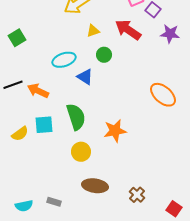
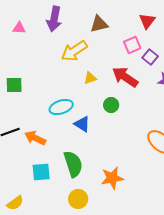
green square: (17, 38) -> (14, 85), turned 30
green circle: (104, 55) -> (111, 105), moved
yellow semicircle: (20, 134) -> (15, 203), moved

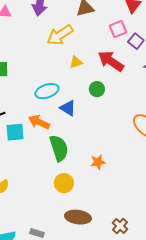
orange arrow: (35, 138) -> (39, 122), moved
cyan square: (41, 172) -> (15, 132), moved
orange star: (112, 178) -> (98, 162), size x0.7

